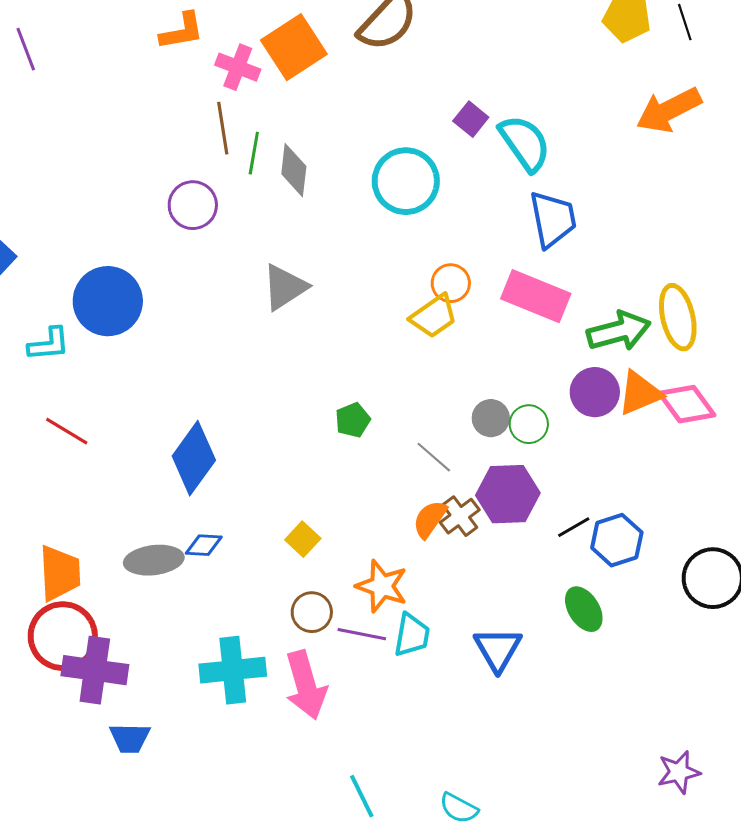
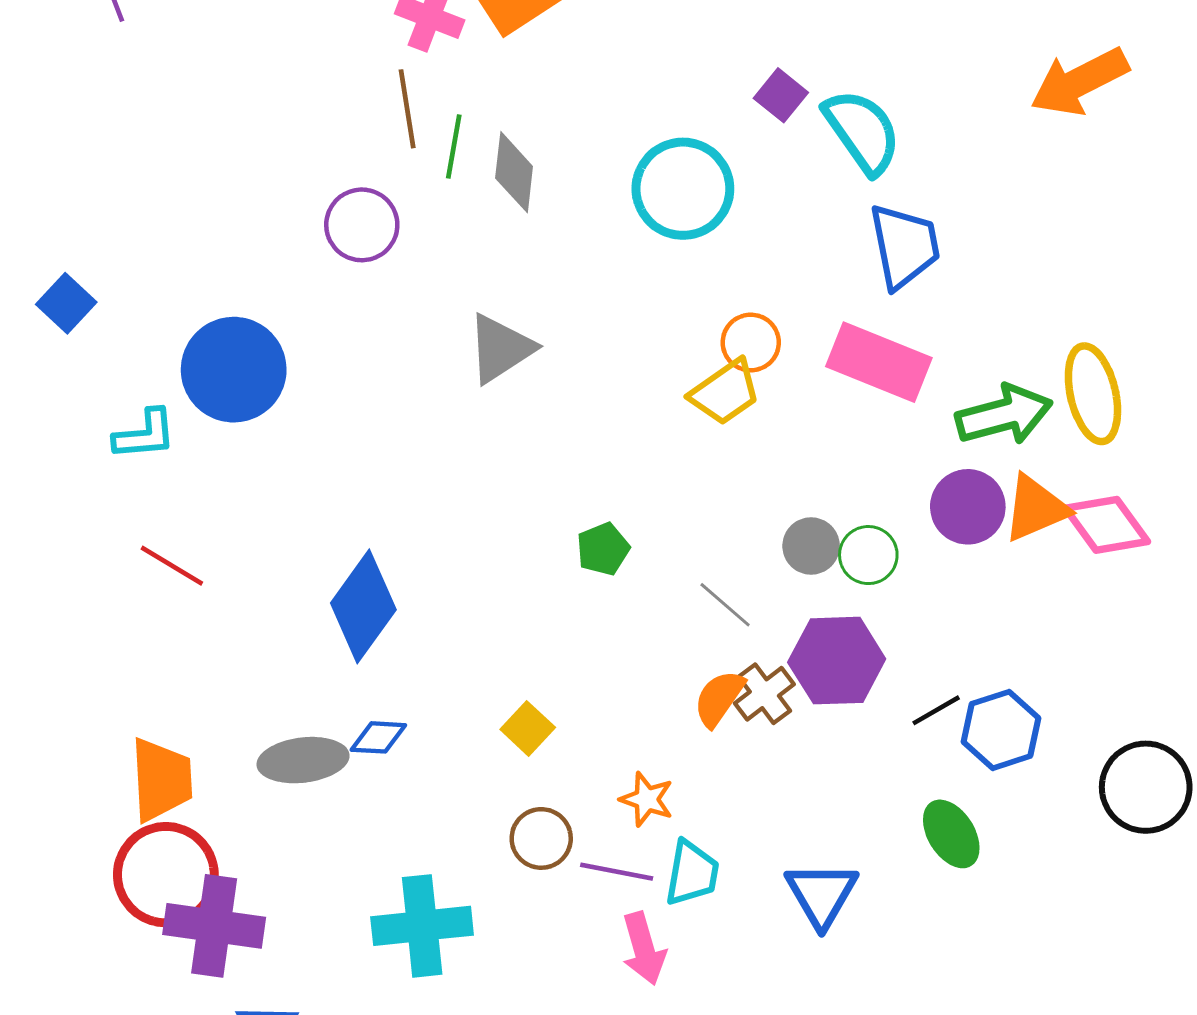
orange star: (382, 586) -> (647, 799), size x0.7
pink arrow: (306, 685) -> (644, 949), moved, size x0.7

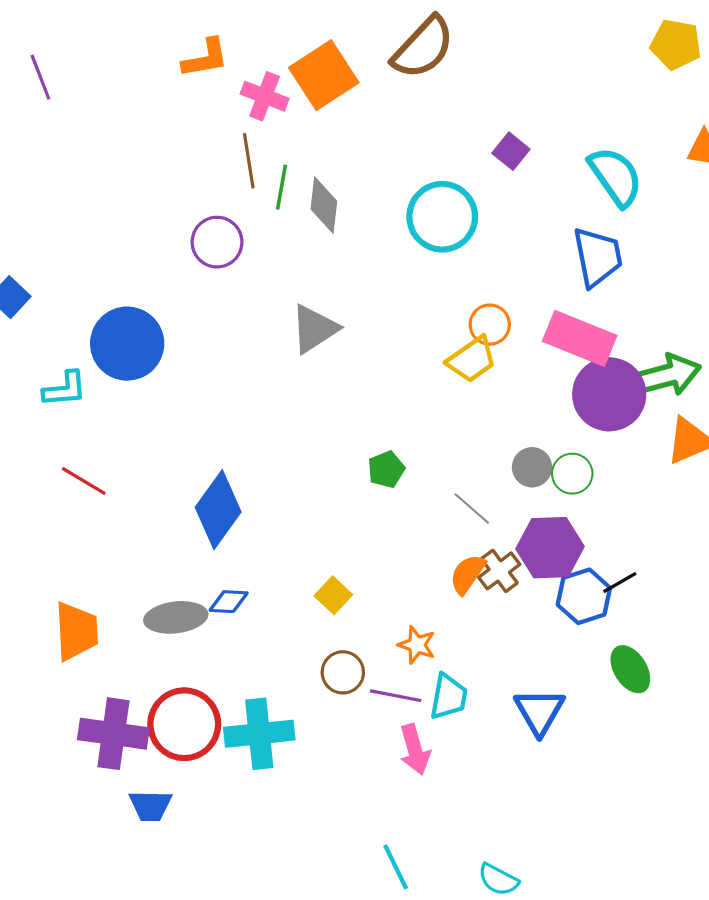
cyan semicircle: (862, 131) -> (616, 177), moved
purple circle: (968, 507) -> (609, 394), moved, size x1.4
blue hexagon: (1001, 730) -> (584, 596), moved
red circle: (166, 875) -> (184, 724), moved

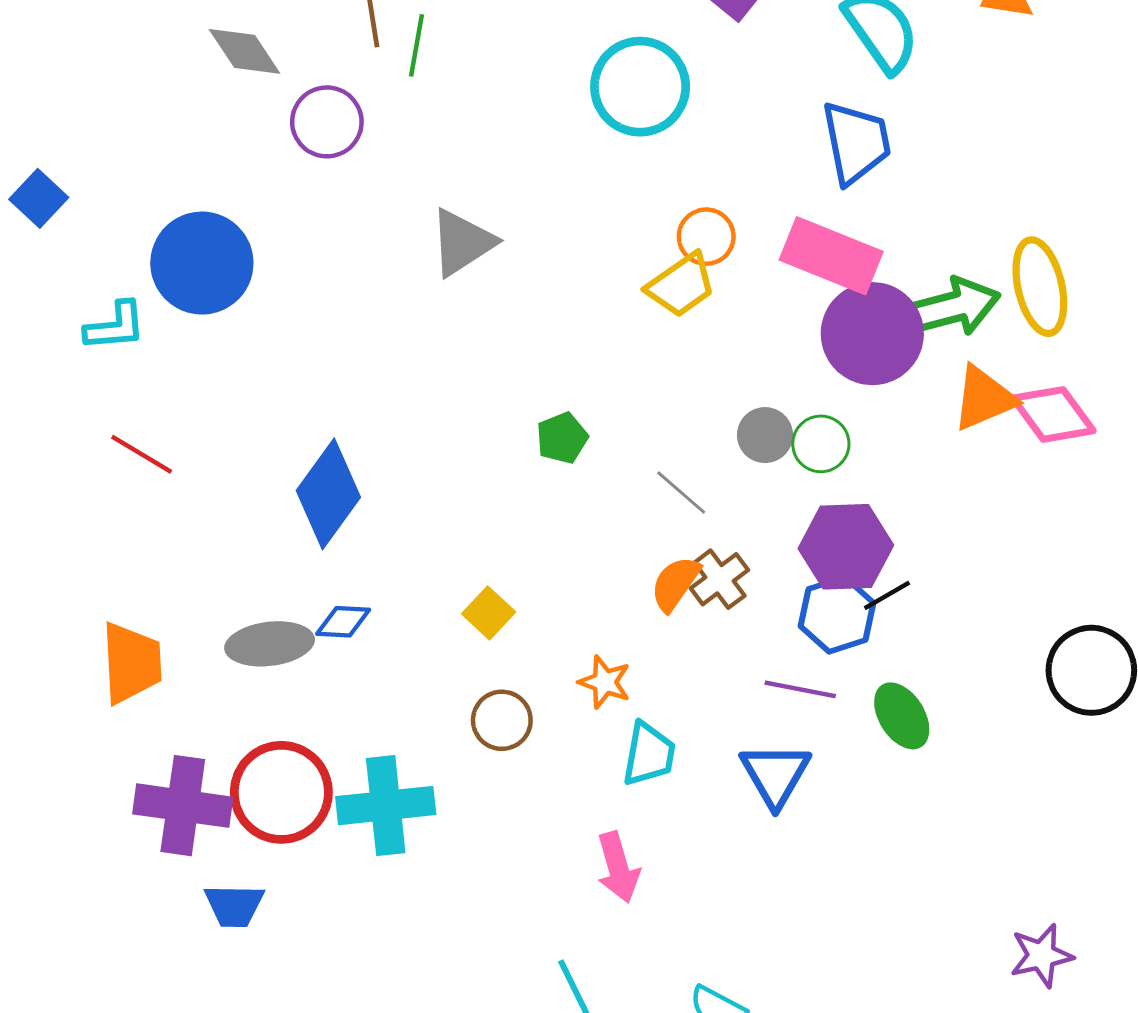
gray diamond: (324, 205) -> (245, 51), moved, turned -40
purple hexagon: (550, 548) -> (846, 547), moved
purple line: (396, 696) -> (800, 689), moved
pink arrow: (415, 750) -> (618, 867), moved

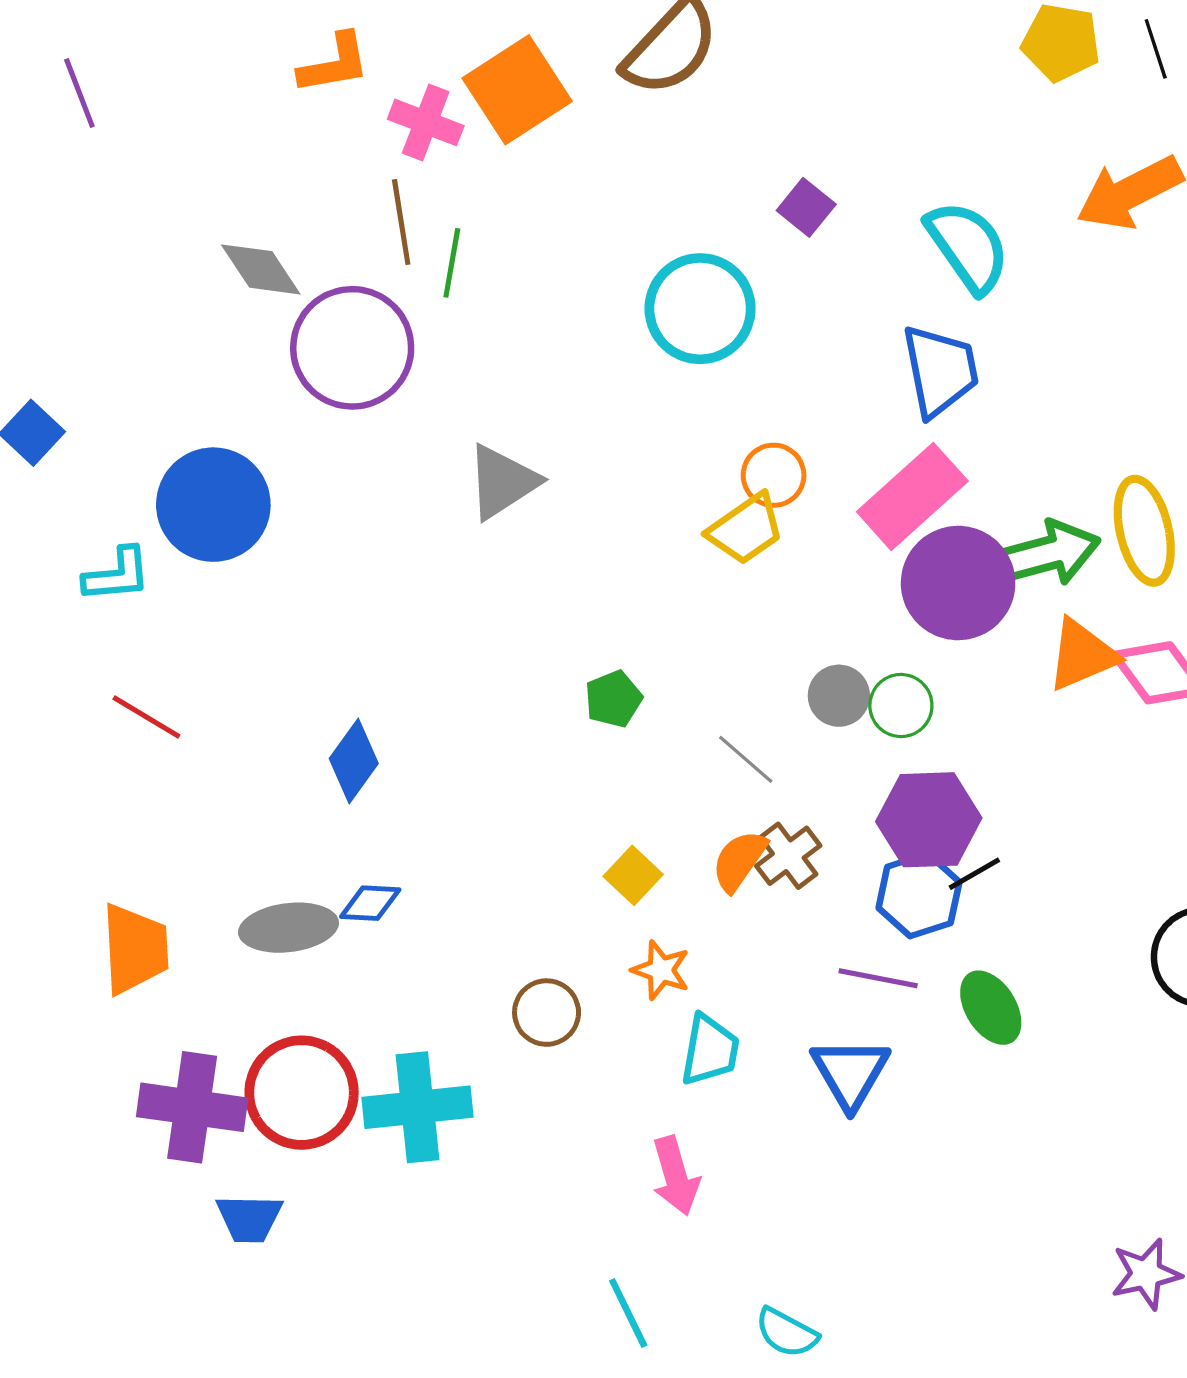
purple circle: (327, 122) -> (352, 348), size x1.5
pink rectangle: (831, 256) -> (912, 496), turned -64
blue diamond: (328, 494) -> (354, 761), size x0.7
yellow square: (489, 613) -> (633, 875), moved

